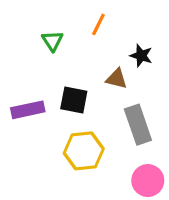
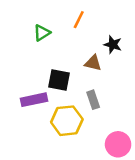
green triangle: (52, 41) -> (42, 33), turned 30
purple rectangle: (28, 110) -> (34, 100), moved
gray rectangle: (138, 125) -> (93, 100), moved, size x0.6

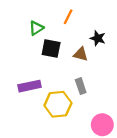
black square: (59, 80) -> (51, 49), moved

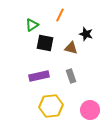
purple rectangle: (29, 86) -> (39, 76), moved
yellow hexagon: (58, 104) -> (51, 106), moved

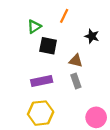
brown triangle: (71, 48) -> (76, 61), moved
yellow hexagon: (51, 106) -> (41, 113), moved

